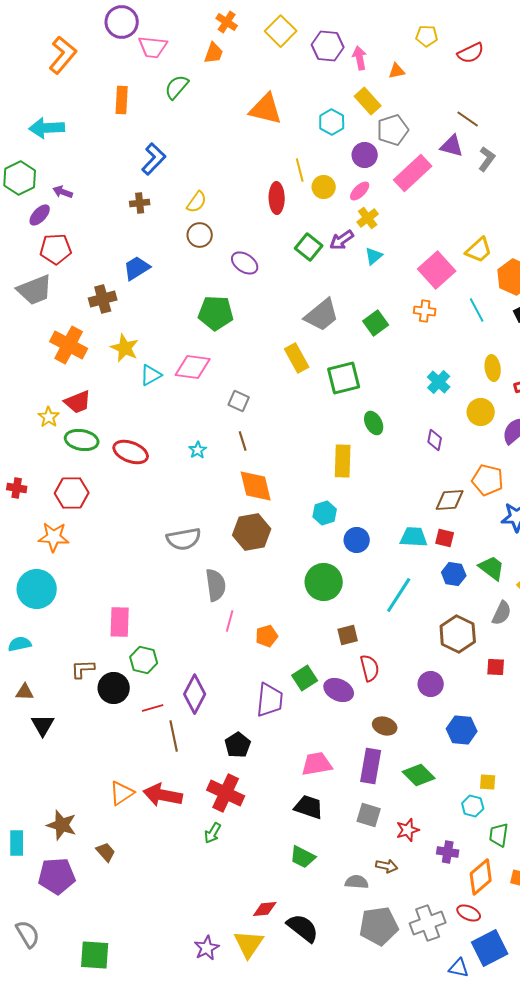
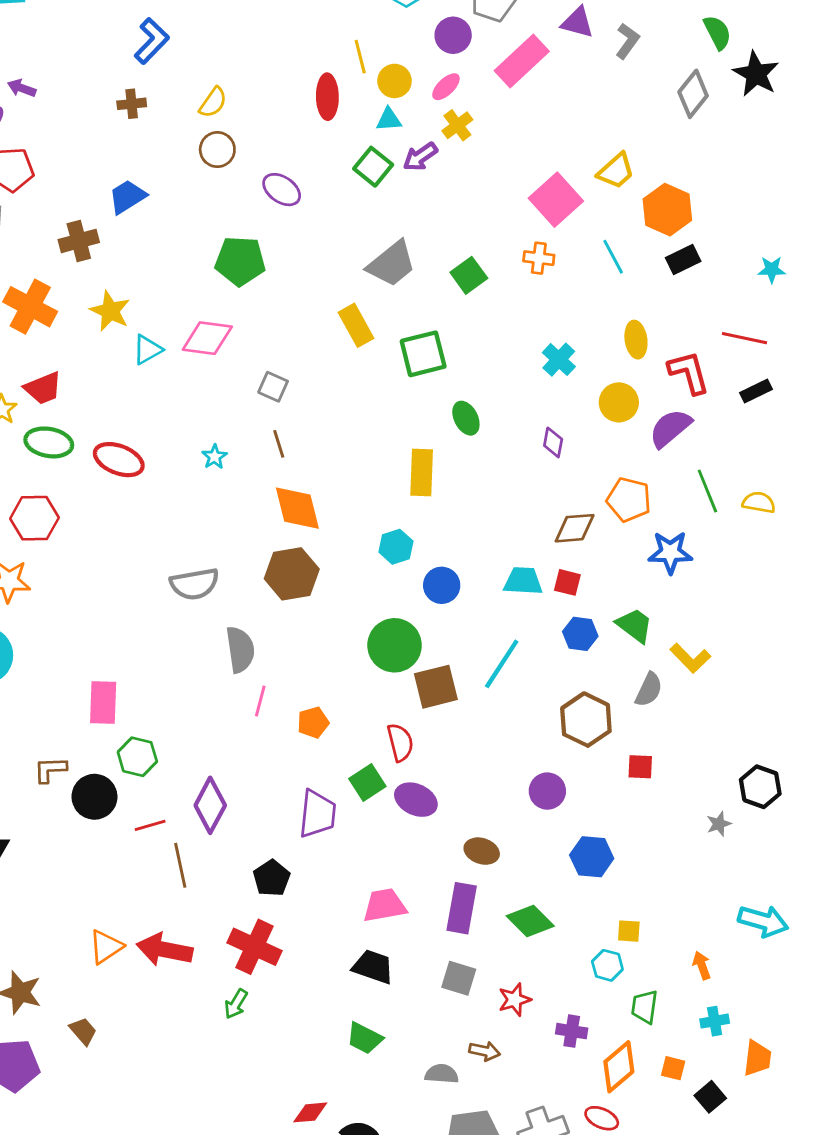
cyan triangle: (374, 256) -> (389, 120), moved, turned 36
brown square: (348, 635) -> (436, 687), moved, size x1.5
red semicircle: (370, 668) -> (400, 742), moved

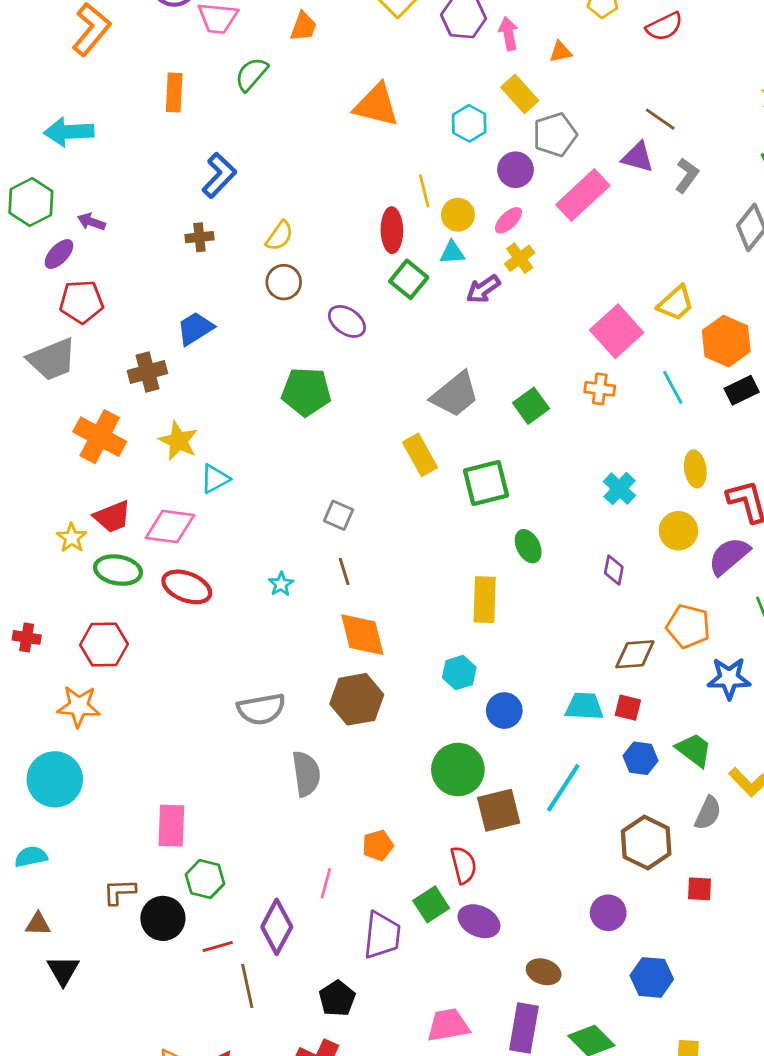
green square: (373, 167) -> (409, 279), moved
pink diamond: (207, 338) -> (170, 527), moved
pink line: (260, 701) -> (326, 883), moved

